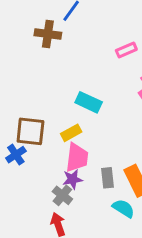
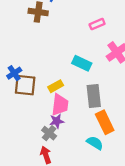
cyan rectangle: (89, 102) -> (82, 63), moved
blue cross: (16, 155) -> (14, 73), moved
gray rectangle: (107, 178) -> (94, 96), moved, size x1.5

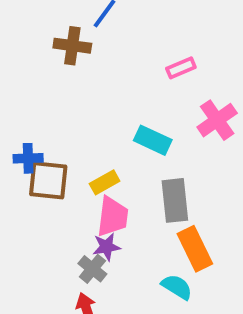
blue cross: (14, 73) -> (28, 158), turned 32

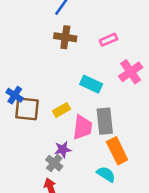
brown cross: (72, 46) -> (65, 37), moved
blue cross: (28, 158) -> (15, 95), turned 35
pink trapezoid: (113, 217) -> (83, 127), moved

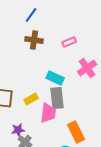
gray rectangle: (105, 121) -> (57, 98), moved
purple star: (63, 150) -> (18, 130), moved

